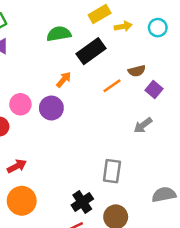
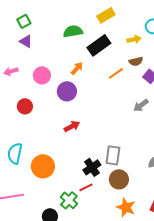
yellow arrow: (123, 26) -> (134, 39), moved
pink circle: (20, 104) -> (42, 75), moved
red arrow: (17, 166) -> (72, 126), moved
gray rectangle: (112, 171) -> (113, 155), moved

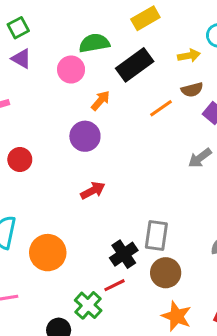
pink circle: (42, 75) -> (71, 70), moved

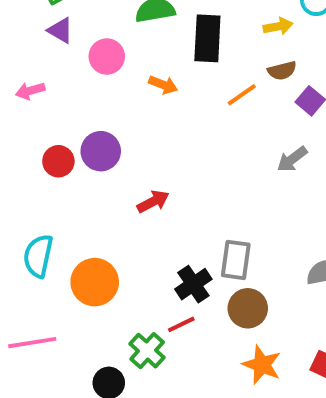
black rectangle: (135, 65) -> (207, 38), turned -51
pink circle: (71, 70) -> (107, 57), moved
orange arrow: (100, 101) -> (163, 85), turned 70
purple circle: (85, 136) -> (101, 151), moved

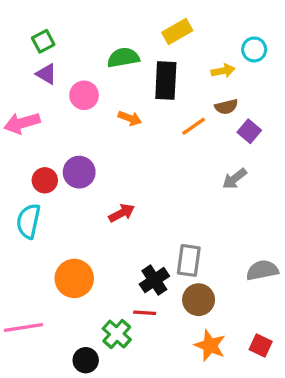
pink arrow: (30, 91) -> (22, 123), size x1.5
cyan semicircle: (38, 256) -> (28, 221), moved
red line: (181, 324) -> (145, 313), turned 30

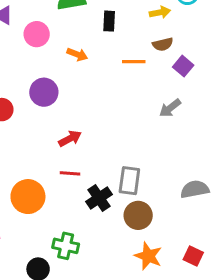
black rectangle: (166, 81) -> (109, 21), size x0.6
orange line: (194, 126) -> (134, 62), turned 35
purple circle: (79, 172) -> (44, 92), moved
red line: (145, 313) -> (70, 173), moved
green cross: (117, 334) -> (66, 246), turned -30

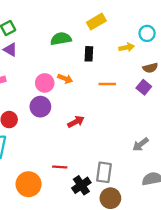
pink circle: (37, 34) -> (45, 83), moved
brown semicircle: (163, 44) -> (150, 68), moved
gray arrow: (170, 108) -> (141, 144), moved
red arrow: (70, 139) -> (76, 122), moved

